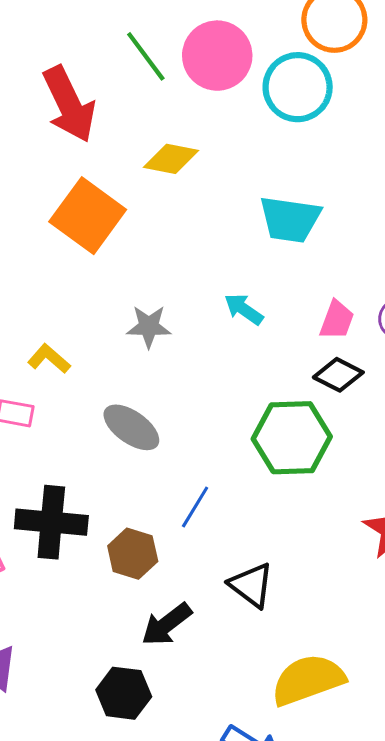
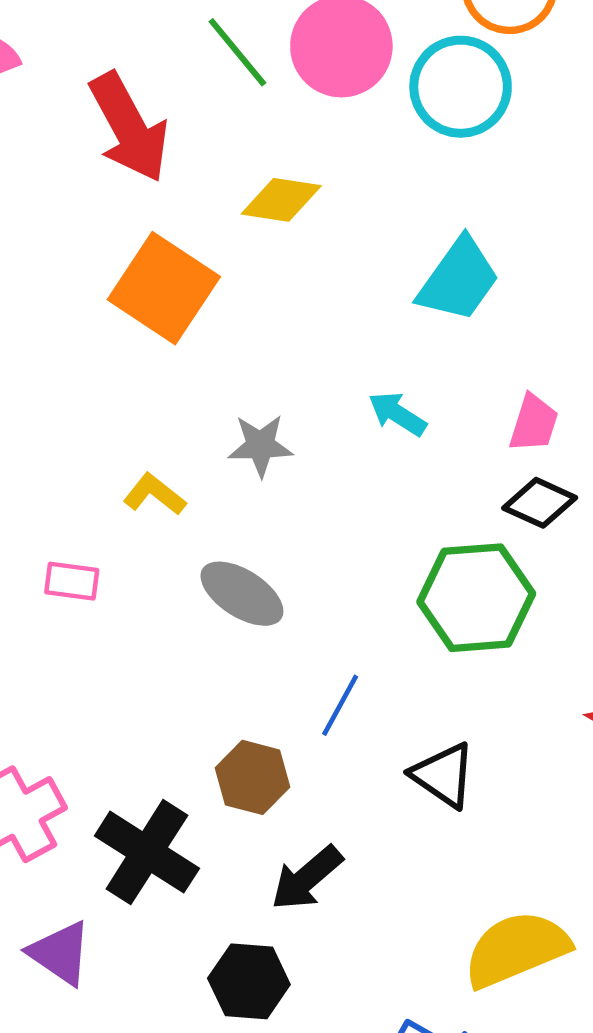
cyan trapezoid: (290, 219) -> (459, 280), turned -60
yellow L-shape: (49, 359) -> (154, 494), moved
black cross: (51, 522) -> (147, 852), moved, turned 30
black triangle: (251, 585) -> (443, 775), moved

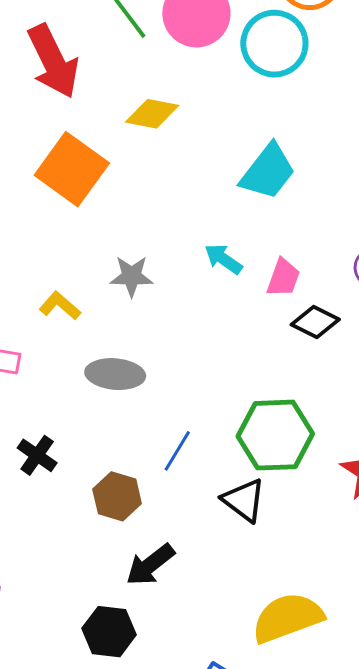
pink trapezoid: (534, 423) -> (283, 278), moved
gray ellipse: (242, 594) -> (115, 374), turned -30
green hexagon: (476, 598) -> (275, 435), moved
black cross: (147, 852) -> (37, 455), moved, size x0.6

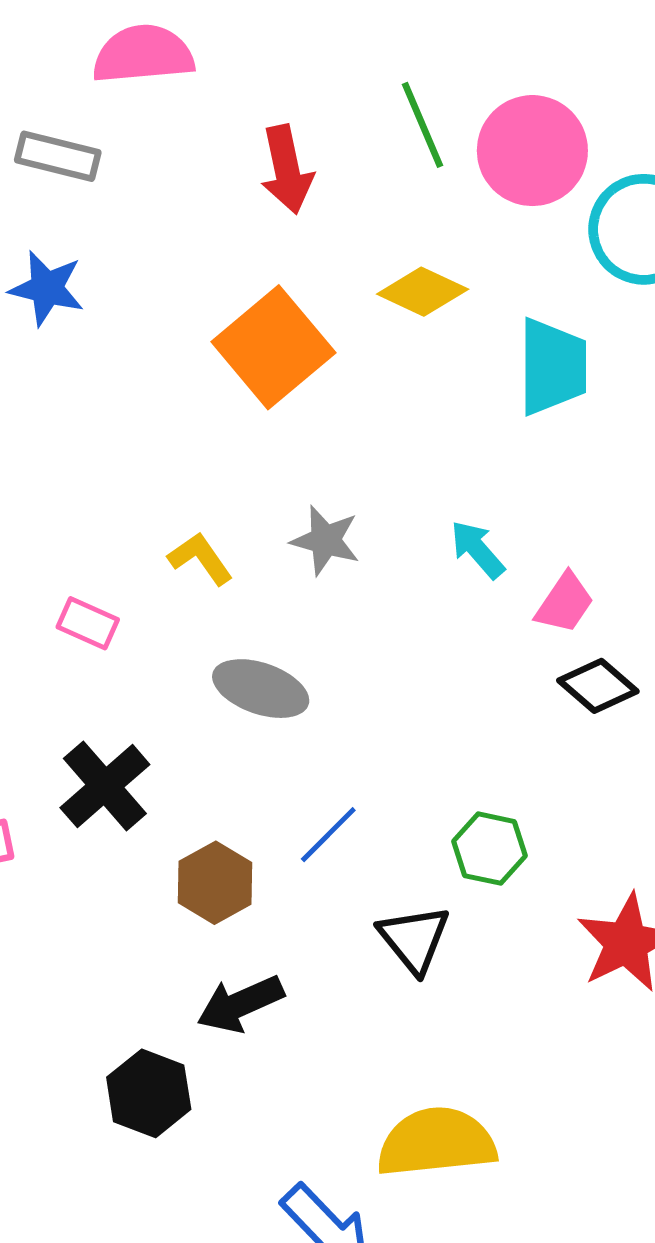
red arrow: (53, 61) -> (287, 169), size x0.7
cyan trapezoid: (268, 172) -> (553, 367), moved, turned -52
green hexagon: (275, 435) -> (489, 849), size x0.6
black cross: (37, 455) -> (105, 786), size x1.4

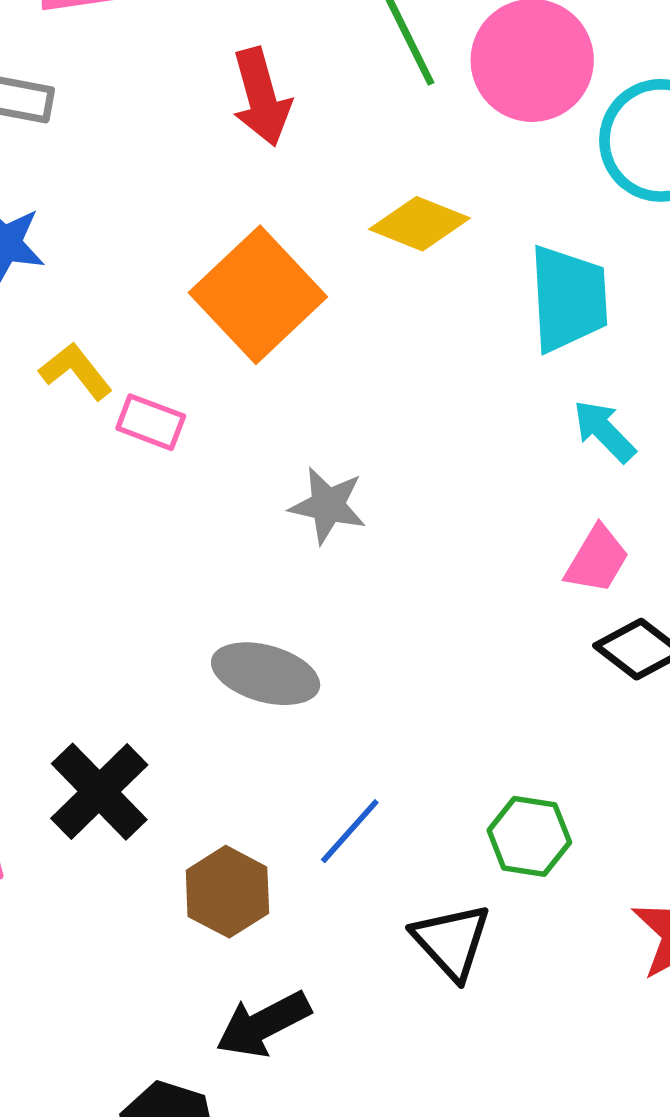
cyan arrow: (477, 550) -> (604, 431), moved
yellow L-shape: (200, 559) -> (76, 371), moved
pink rectangle: (88, 623) -> (151, 422), moved

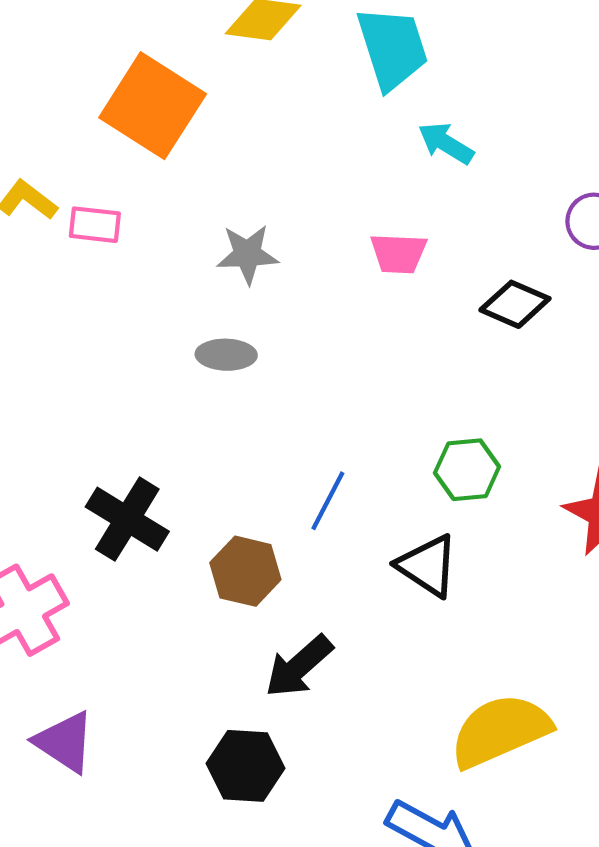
pink trapezoid: (597, 559) -> (398, 253), moved, turned 76
gray ellipse: (266, 674) -> (226, 355), moved, size x0.7

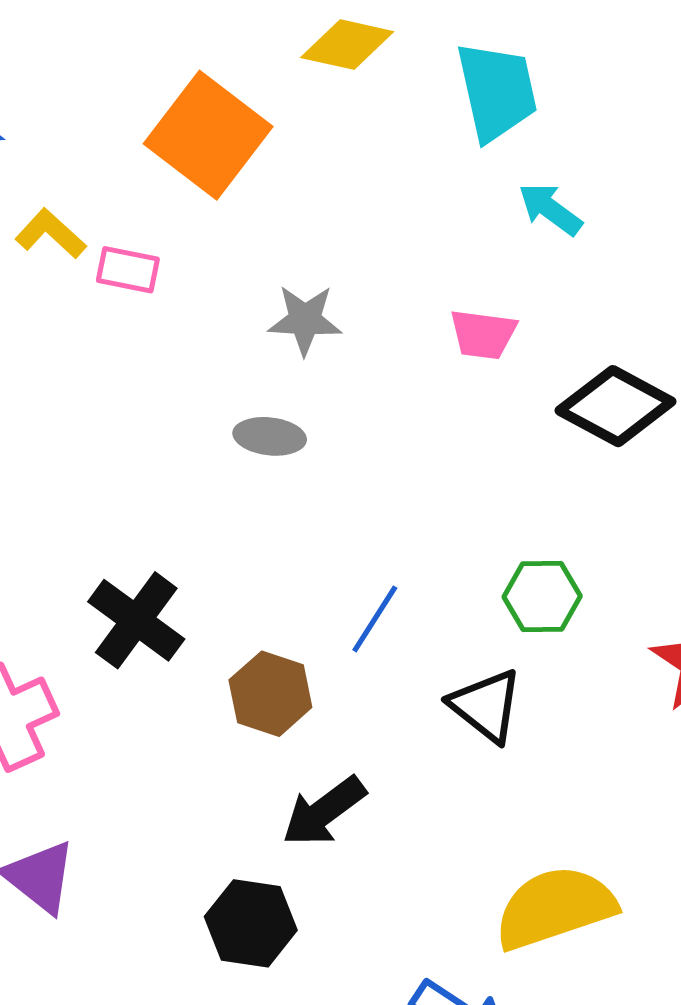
black diamond: (515, 304) -> (615, 406), size x1.4

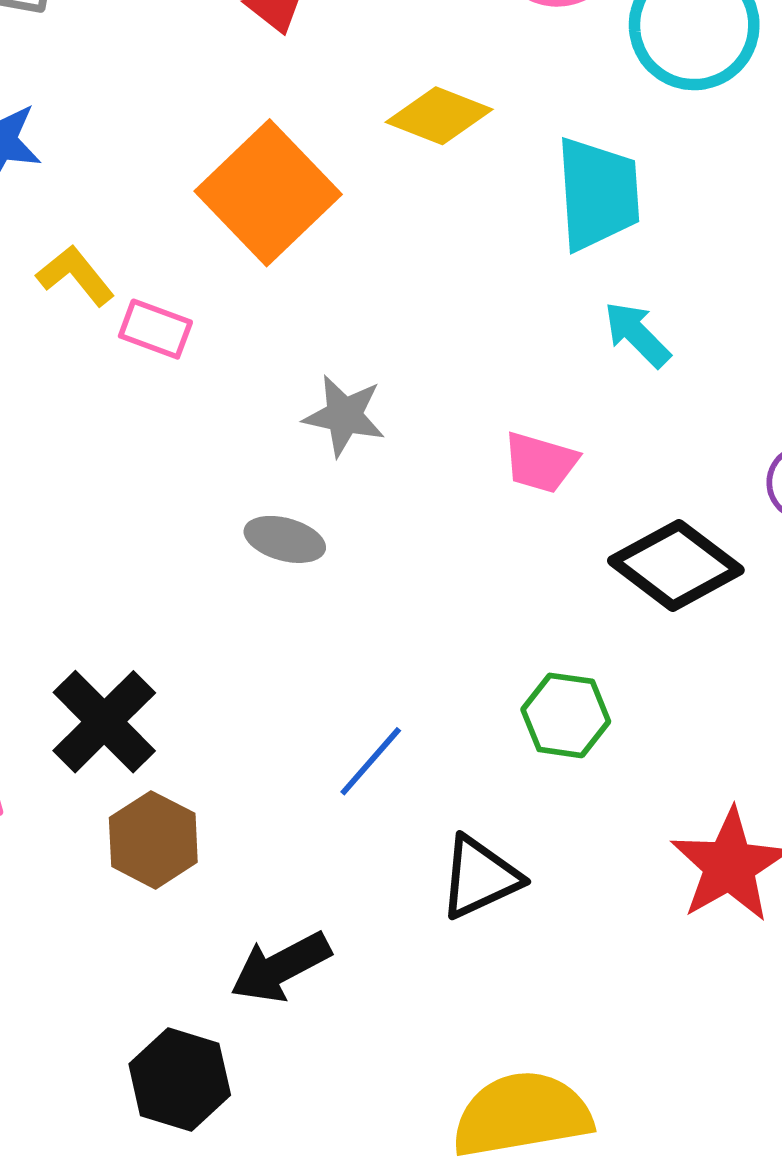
green hexagon: (542, 596) -> (566, 715), moved
brown hexagon: (270, 694) -> (153, 840), moved
black triangle: (486, 706) -> (480, 877), turned 48

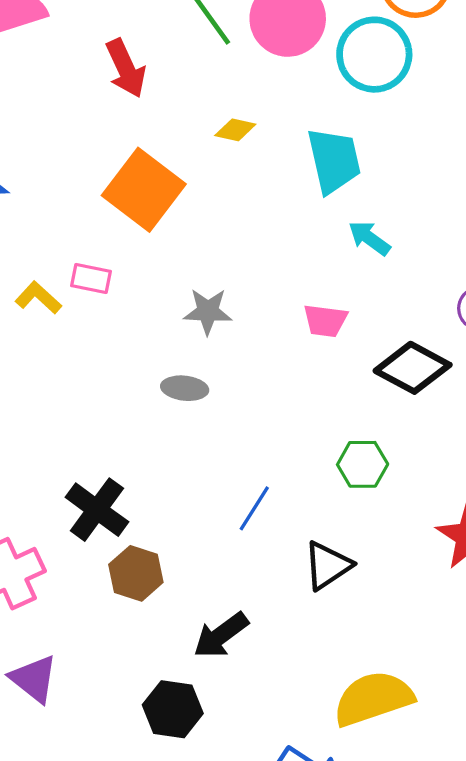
yellow diamond: (439, 116) -> (235, 130), size x0.7
yellow L-shape: (75, 275) -> (38, 298), moved

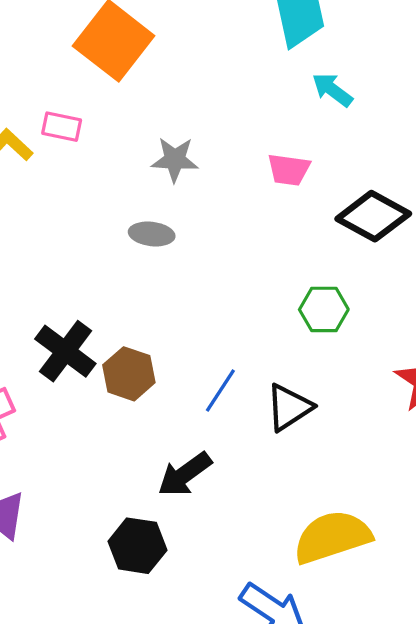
blue line: (254, 508) -> (220, 391), moved
brown hexagon: (136, 573) -> (129, 374), moved

